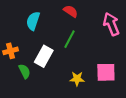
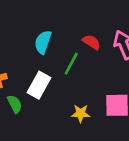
red semicircle: (71, 11) -> (91, 42), moved
cyan semicircle: (33, 21) -> (43, 42), moved

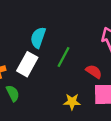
red semicircle: (91, 42) -> (94, 71), moved
white rectangle: (39, 85) -> (27, 64), moved

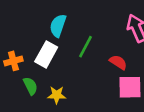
yellow star: (72, 102) -> (57, 95), moved

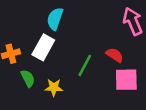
green line: (85, 47) -> (85, 65), moved

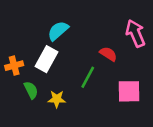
cyan semicircle: (55, 19) -> (58, 31), turned 30
red semicircle: (115, 55) -> (108, 54), moved

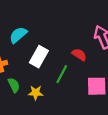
cyan semicircle: (58, 31) -> (18, 35), moved
white rectangle: (46, 59) -> (39, 57), moved

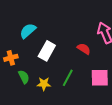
green line: (62, 74) -> (68, 78), moved

